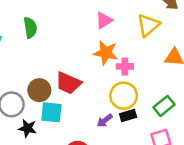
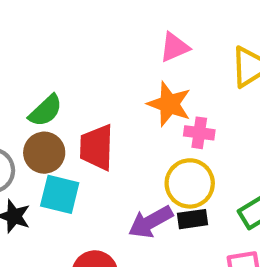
green semicircle: (30, 28) -> (45, 111), moved, turned 48
red trapezoid: (68, 83) -> (97, 147), turned 60
purple arrow: (105, 121) -> (151, 222), size x1.5

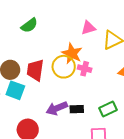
pink triangle: (174, 47) -> (88, 28), moved
green semicircle: (45, 111) -> (29, 25), moved
yellow circle: (190, 183) -> (64, 67), moved

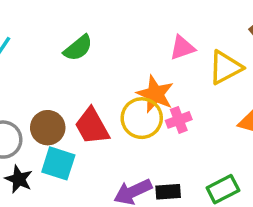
pink cross: (85, 69) -> (179, 120), turned -32
red trapezoid: (35, 70) -> (92, 126), turned -35

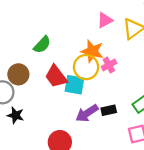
green semicircle: (78, 48) -> (42, 45), moved
brown circle: (48, 128) -> (18, 74), moved
cyan square: (58, 163) -> (74, 85), moved

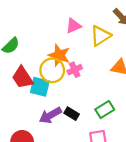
black rectangle: (109, 110) -> (72, 114), turned 40

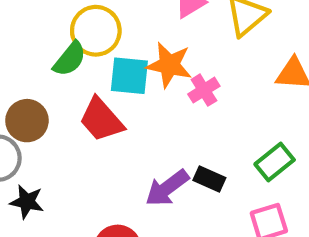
yellow circle: (52, 70) -> (96, 31), moved
cyan square: (40, 87) -> (129, 76), moved

